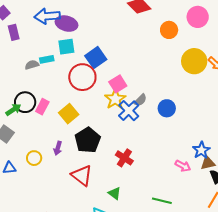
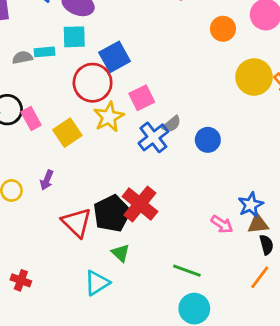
yellow star: (115, 99) -> (109, 117), moved
pink rectangle: (42, 107) -> (31, 119), turned -63
black pentagon: (88, 140) -> (112, 214), moved
red cross: (124, 158) -> (140, 204), size x1.4

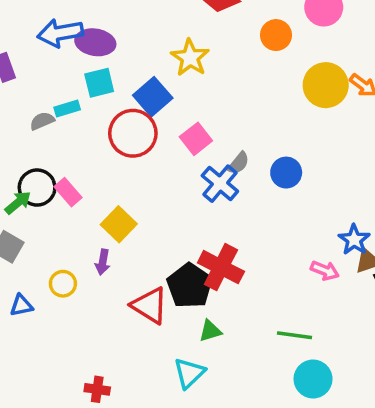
yellow star: (109, 117) -> (190, 58), moved
yellow square: (67, 133) -> (119, 224), moved
green triangle: (121, 253) -> (210, 331), turned -48

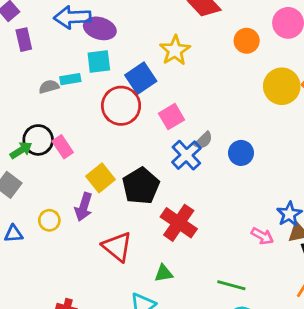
purple arrow: (103, 262) -> (84, 207), size x1.4
black pentagon: (190, 286) -> (141, 186), moved

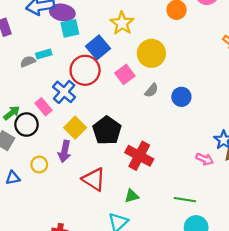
cyan square: (99, 61) -> (70, 28), moved
yellow circle: (282, 86) -> (151, 53), moved
black circle: (38, 140) -> (27, 125), moved
blue cross: (186, 155) -> (64, 92), moved

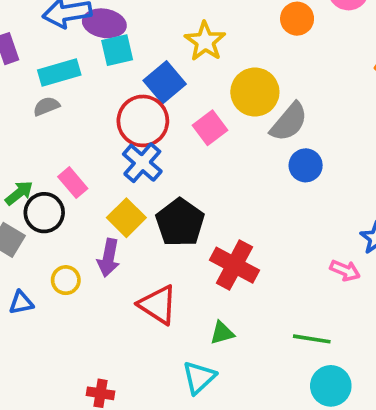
cyan rectangle: (44, 54) -> (59, 72), moved, size x1.5
gray semicircle: (151, 90) -> (289, 122), moved, size x1.6
blue cross: (64, 92) -> (142, 163), moved

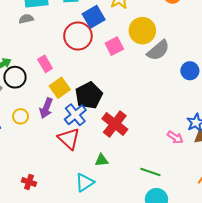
blue cross: (142, 163) -> (75, 115), moved
blue circle: (306, 165) -> (190, 71), moved
pink rectangle: (73, 183) -> (45, 64), moved

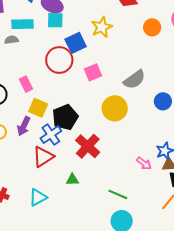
yellow circle: (142, 31) -> (115, 108), moved
yellow square: (60, 88) -> (38, 108), turned -36
red triangle: (69, 139) -> (43, 157), turned 40
cyan triangle: (85, 183) -> (38, 197), moved

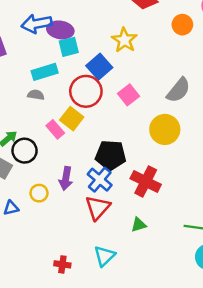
cyan rectangle: (22, 24) -> (45, 72), moved
gray semicircle: (11, 40) -> (36, 95), moved, turned 32
yellow square: (38, 108) -> (72, 119), moved, turned 30
black pentagon: (65, 117) -> (111, 155), turned -30

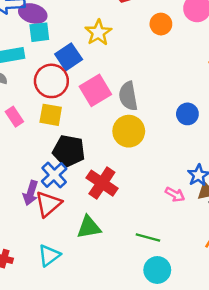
gray semicircle: (178, 90) -> (128, 96), moved, turned 124
pink square: (129, 95) -> (95, 90), size x1.4
yellow square: (72, 119) -> (51, 115), moved, turned -35
purple arrow: (66, 178) -> (31, 193), moved
green triangle: (139, 225) -> (89, 227), size x1.5

